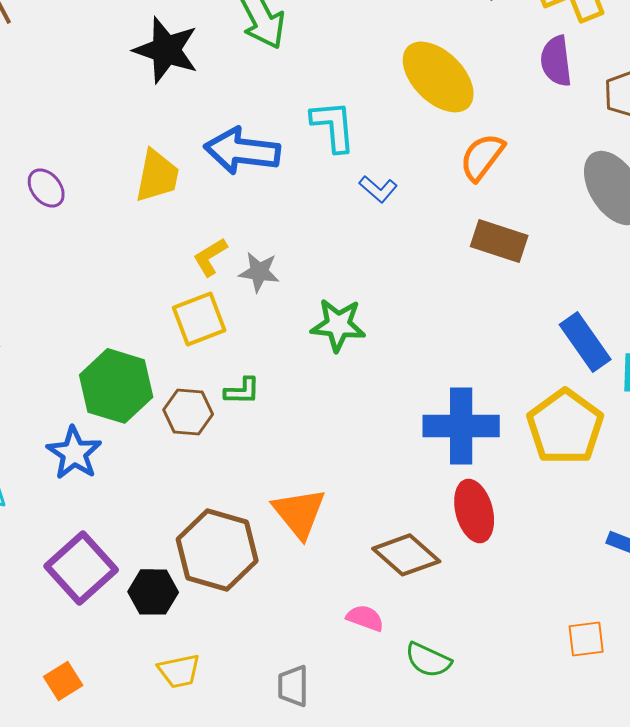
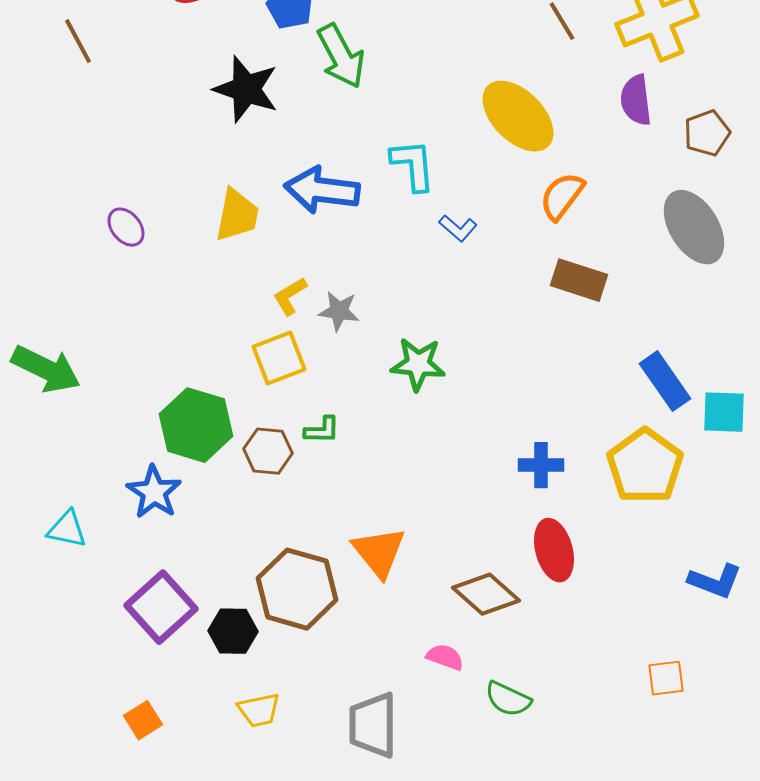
blue cross: (461, 426) -> (541, 465), size x0.6
gray trapezoid: (293, 686) -> (373, 725), size x1.6

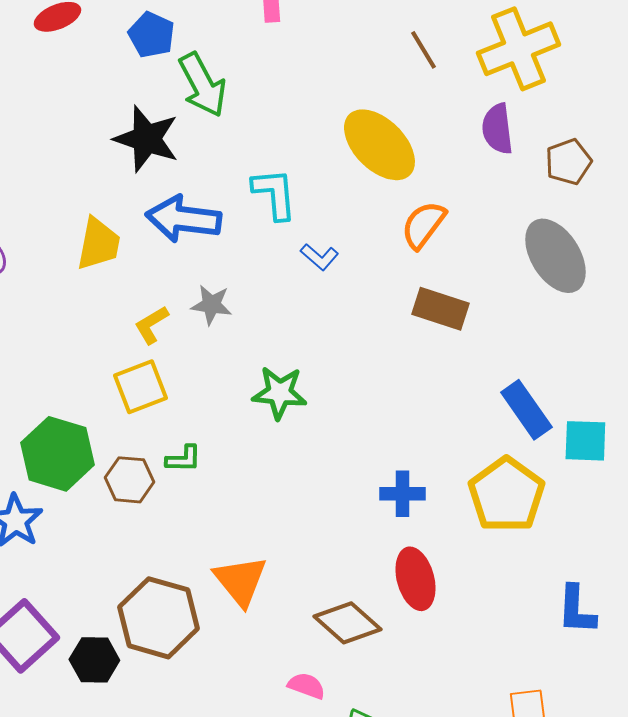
black star: (246, 89) -> (146, 139), moved
gray star: (339, 311) -> (211, 305), moved
blue L-shape: (715, 581) -> (576, 610), turned 72

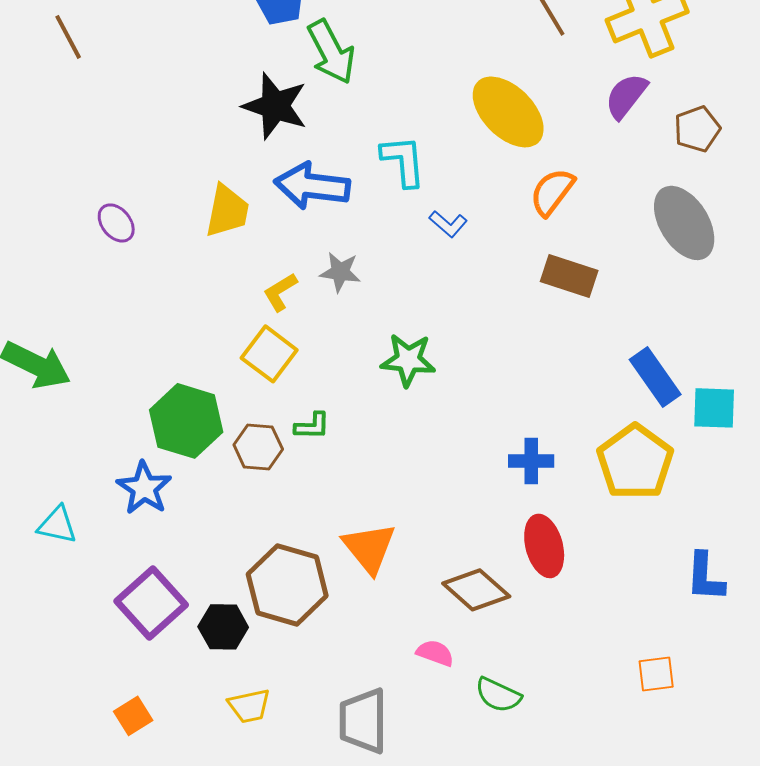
purple semicircle: (497, 129) -> (626, 96), turned 45
yellow square: (140, 387) -> (269, 354), turned -32

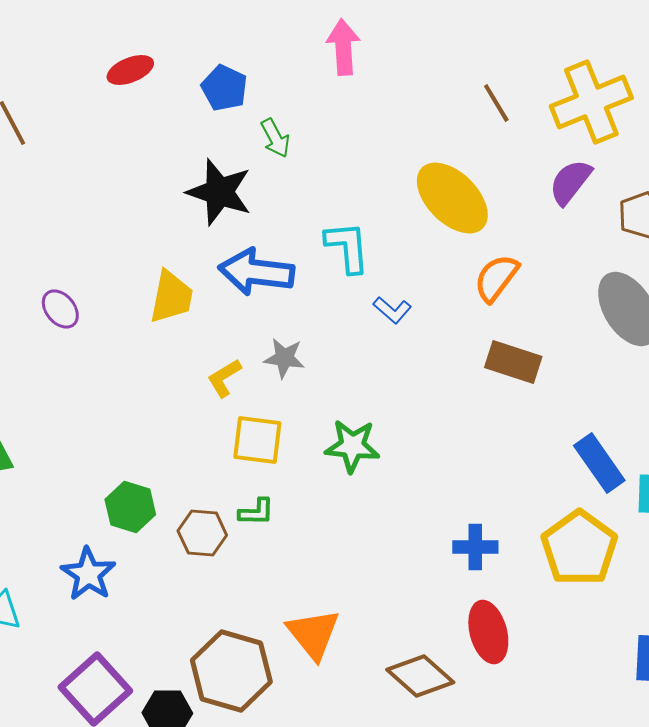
green arrow: (331, 52) -> (275, 138), size x0.6
yellow square: (269, 354) -> (257, 440), moved, turned -30
green hexagon: (186, 421) -> (130, 507), size x0.7

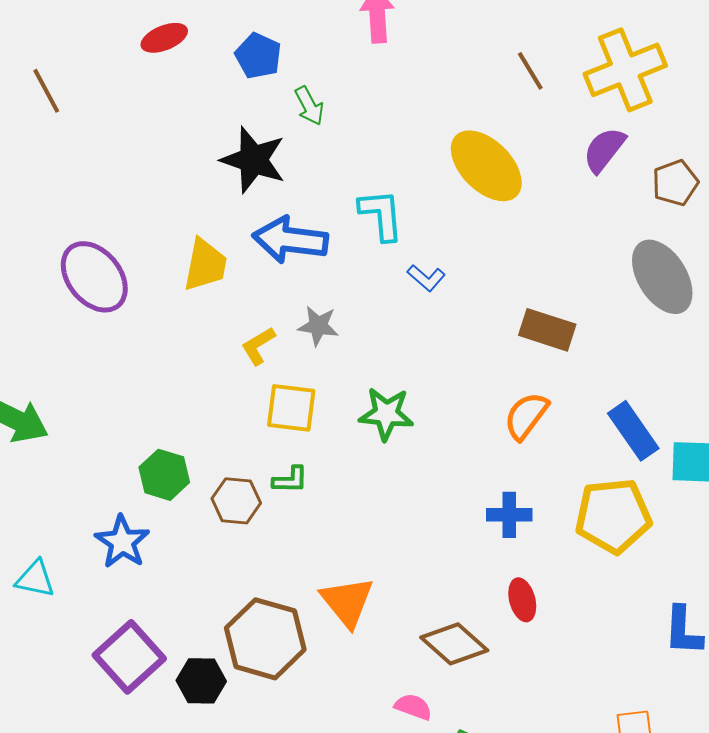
orange semicircle: (496, 278) -> (526, 416), moved
purple ellipse: (60, 309) -> (94, 277), size x1.8
yellow pentagon: (579, 548) -> (613, 516), turned 30
red ellipse: (488, 632) -> (522, 600), size x0.7

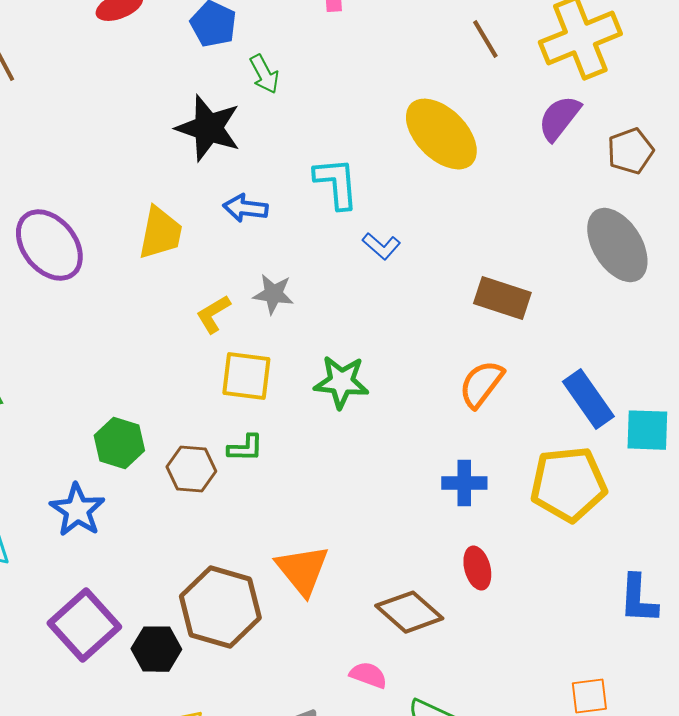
blue arrow: (290, 240) -> (245, 208), size x0.6

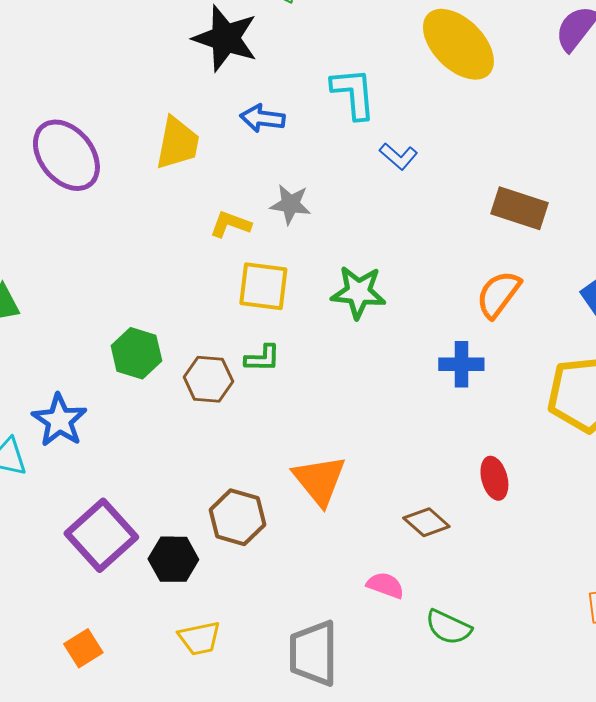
yellow L-shape: (213, 314) -> (230, 224), turned 51
blue cross: (464, 483) -> (461, 364), moved
blue star: (77, 510) -> (59, 420), moved
brown hexagon: (220, 607) -> (237, 517), size x0.7
brown diamond: (409, 612) -> (426, 522), size x0.7

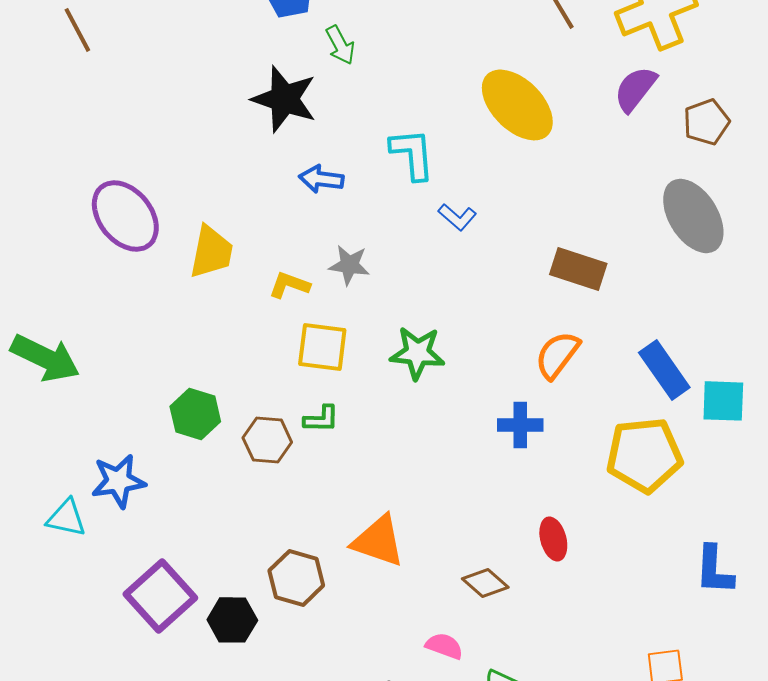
yellow trapezoid: (177, 143) -> (211, 252), moved
blue star: (59, 420) -> (118, 481), turned 30
orange triangle: (319, 480) -> (378, 541), turned -32

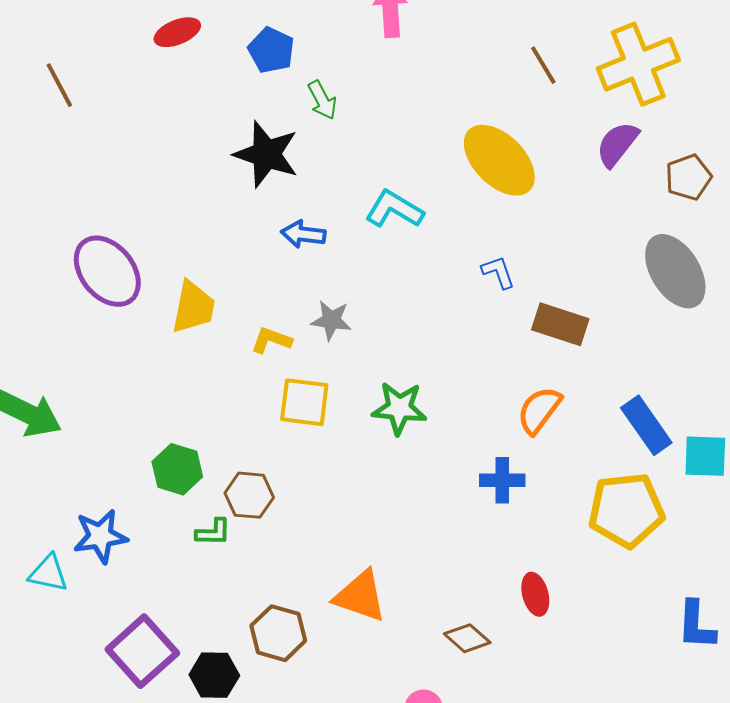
cyan L-shape: (412, 154) -> (394, 209), turned -54
blue L-shape: (457, 217) -> (498, 272), moved, turned -150
green L-shape: (321, 419) -> (213, 532), moved

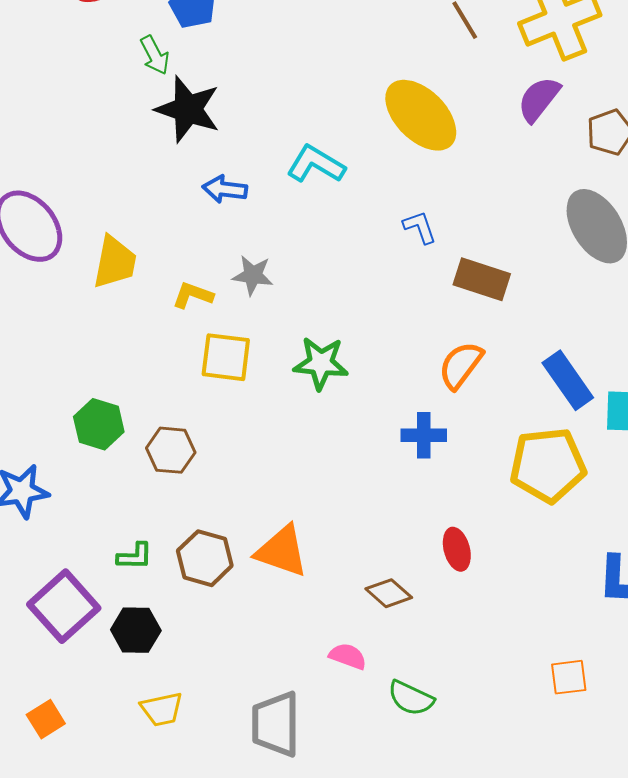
green arrow: (322, 100) -> (155, 55), moved
green L-shape: (213, 532) -> (135, 556), moved
brown hexagon: (278, 633) -> (205, 558), moved

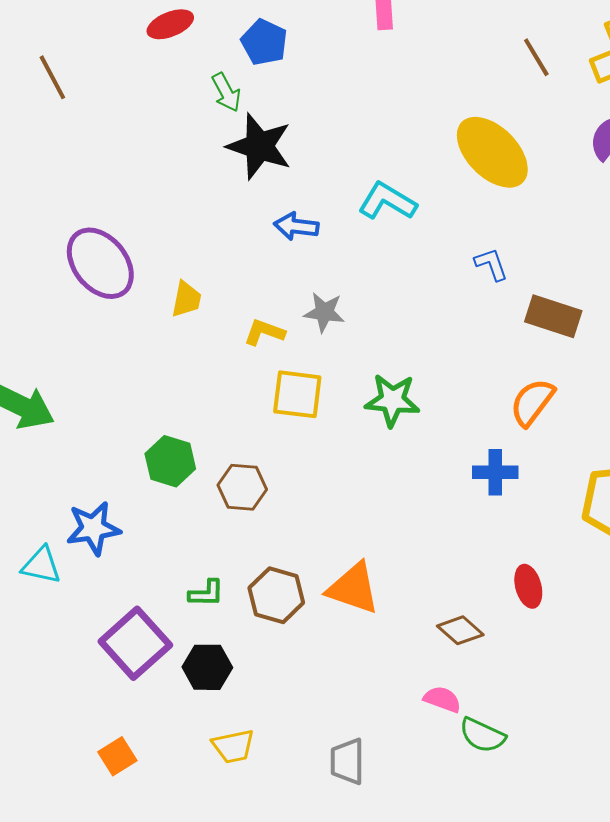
yellow trapezoid: (115, 262) -> (186, 299), size x0.7
pink semicircle: (348, 656) -> (442, 699), moved
gray trapezoid: (276, 724) -> (347, 761), size x0.7

